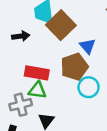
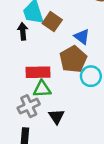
brown square: (61, 25) -> (52, 22), size x0.7
black arrow: (21, 36) -> (23, 31), moved, turned -77

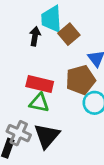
gray cross: (29, 106) -> (19, 133), moved, turned 35
black triangle: (56, 117) -> (47, 136), size x1.5

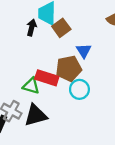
red rectangle: (40, 84) -> (47, 78), moved
black triangle: (47, 136) -> (36, 115), turned 30

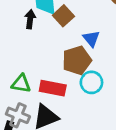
red rectangle: (47, 78) -> (53, 88), moved
green triangle: (31, 86) -> (21, 84), moved

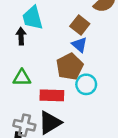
brown square: (63, 16) -> (80, 25), moved
green triangle: (21, 84) -> (22, 78), moved

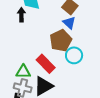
green triangle: (22, 78) -> (23, 72), moved
red rectangle: (52, 95) -> (46, 64), turned 42

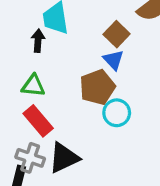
red rectangle: (46, 64) -> (38, 121), moved
green triangle: (23, 72) -> (33, 86), moved

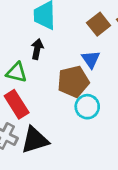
brown square: (117, 34) -> (99, 24), moved
black arrow: (38, 41) -> (37, 49), moved

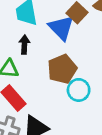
blue triangle: (91, 59) -> (61, 28), moved, size x1.5

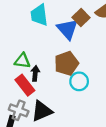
black arrow: (24, 44) -> (35, 73), moved

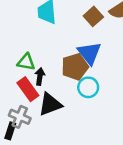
blue triangle: (67, 29) -> (89, 53), moved
black triangle: (42, 111) -> (50, 104), moved

